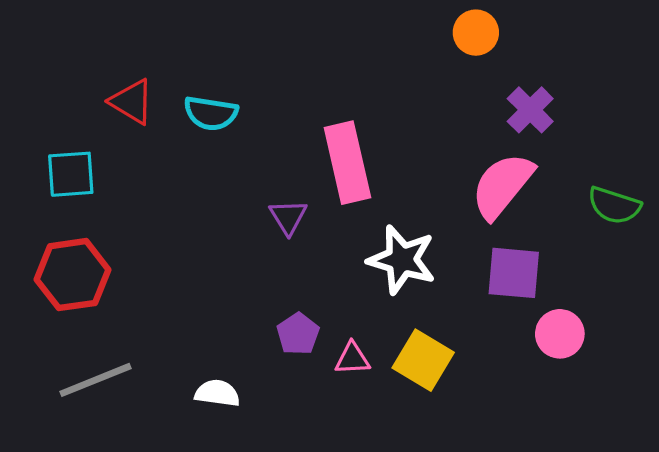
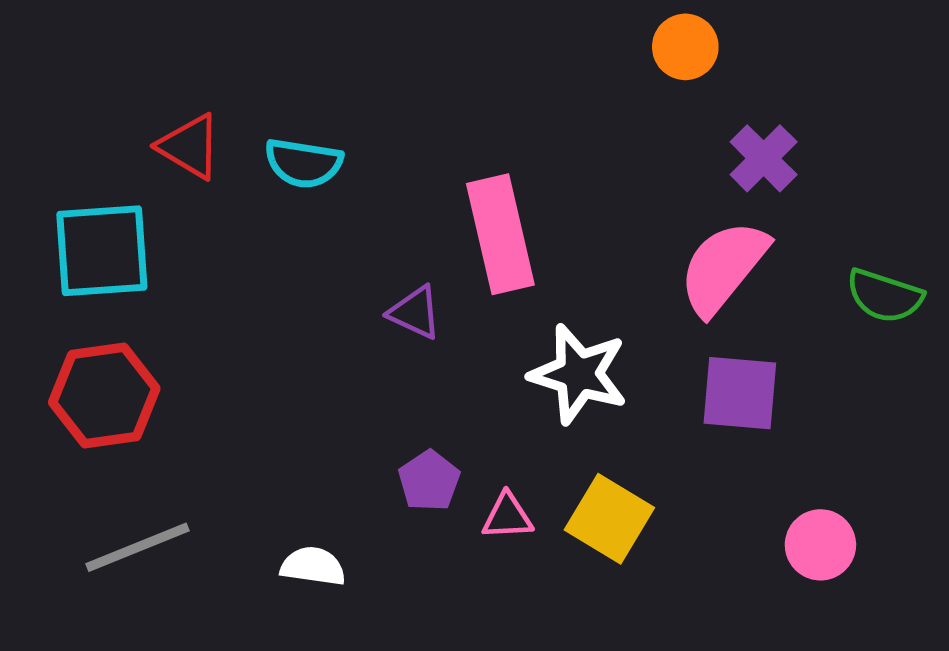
cyan square: (71, 174) -> (102, 251), size x1.4
purple triangle: (288, 217) -> (415, 312), turned -33
pink circle: (560, 334) -> (820, 545), moved

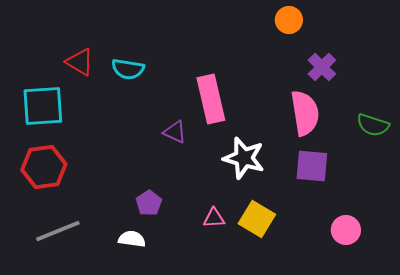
pink semicircle: (723, 267) -> (305, 113), turned 132
purple pentagon: (429, 481) -> (149, 203), moved

